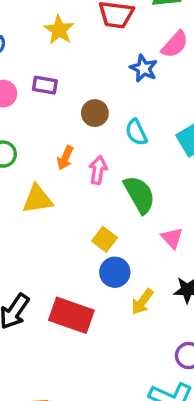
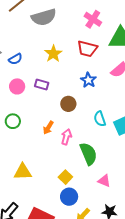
blue star: (144, 68) -> (88, 80), moved
cyan semicircle: (136, 132) -> (100, 119), moved
yellow triangle: (37, 199) -> (23, 172), moved
pink triangle: (172, 238) -> (104, 181), turned -32

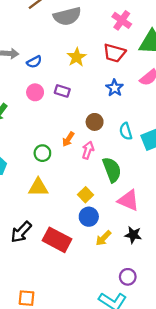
brown circle: (68, 104) -> (95, 122), moved
green circle: (13, 121) -> (42, 153), moved
pink triangle: (104, 181) -> (128, 200), size x1.5

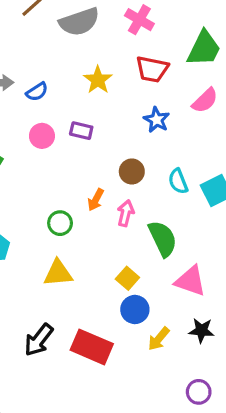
pink cross: (122, 20) -> (139, 20), moved

